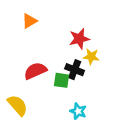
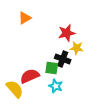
red semicircle: (35, 71) -> (30, 76), moved
cyan star: (78, 111) -> (56, 86), moved

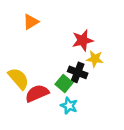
green square: (52, 68) -> (64, 83), turned 32
yellow semicircle: (15, 89) -> (18, 79), moved

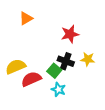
yellow star: (95, 59) -> (88, 59), moved
yellow semicircle: (18, 79) -> (16, 67), turned -72

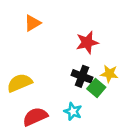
green square: (54, 71) -> (96, 88), moved
red semicircle: (31, 79) -> (35, 117), moved

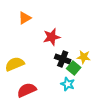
red star: (87, 42) -> (52, 37), moved
cyan star: (73, 111) -> (68, 84), moved

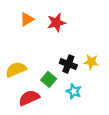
red star: (52, 37) -> (56, 23), moved
green square: (74, 68) -> (49, 79), moved

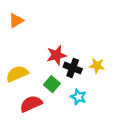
orange triangle: (27, 19) -> (16, 21), moved
red star: (56, 23) -> (56, 55), moved

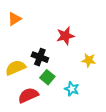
red star: (56, 55) -> (65, 36), moved
black cross: (73, 68) -> (40, 57), moved

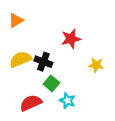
yellow semicircle: (16, 68) -> (20, 59), moved
cyan star: (72, 89) -> (67, 101), moved

